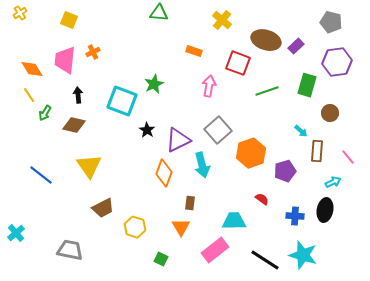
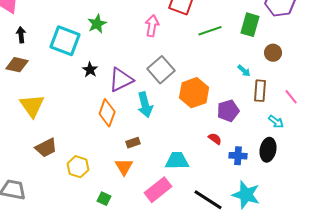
cyan arrow: (333, 182) -> (276, 122), turned 63
red semicircle: (262, 199) -> (215, 139), moved
brown rectangle: (190, 203) -> (133, 143), turned 64

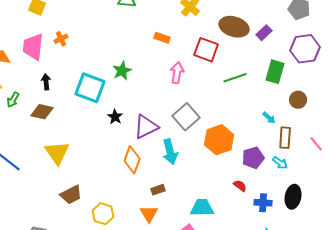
cyan arrow: (276, 122) -> (280, 163), moved

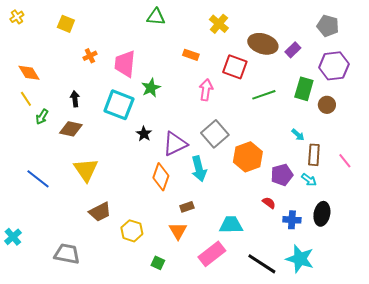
pink trapezoid: (33, 47) -> (125, 64), moved
brown circle: (298, 100) -> (327, 105), moved

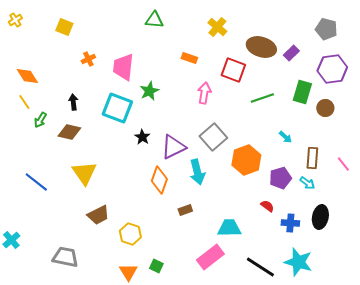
cyan arrow: (298, 135) -> (285, 137), moved
orange triangle: (178, 231) -> (128, 272), moved

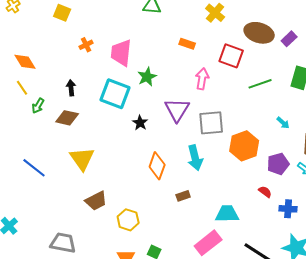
gray square: (213, 137) -> (211, 123), turned 36
purple triangle: (173, 147) -> (177, 110), moved, turned -32

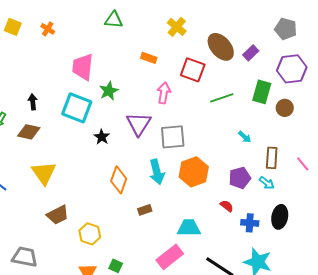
yellow square: (62, 13) -> (13, 27), moved
brown ellipse: (259, 33) -> (221, 47), turned 32
orange cross: (86, 45) -> (48, 29), moved, turned -32
orange hexagon: (244, 146) -> (194, 172), moved

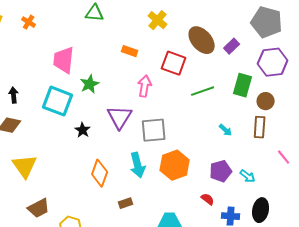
gray pentagon: (286, 29) -> (267, 22), size x1.4
brown rectangle: (272, 158) -> (260, 127), moved

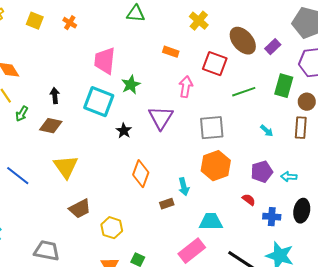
gray square: (154, 130) -> (212, 128), moved
cyan arrow: (138, 165) -> (184, 187), moved, size x0.7
cyan arrow: (248, 176) -> (289, 177), turned 147

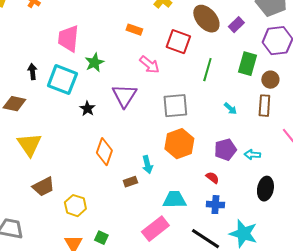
pink arrow: (186, 87) -> (149, 65), turned 120
green line: (244, 92) -> (207, 70), turned -55
black arrow: (55, 96) -> (32, 72), moved
blue cross: (272, 217) -> (215, 205), moved

